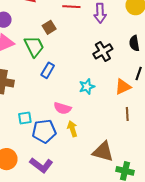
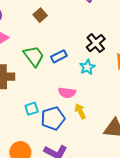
green trapezoid: (34, 46) -> (34, 56), moved
black cross: (103, 51) -> (96, 43), moved
blue rectangle: (48, 70) -> (59, 56), moved, turned 42

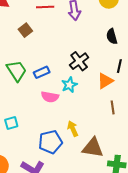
pink semicircle: (67, 93) -> (50, 97), moved
yellow arrow: (80, 111) -> (73, 129), moved
blue pentagon: (53, 118) -> (50, 142), moved

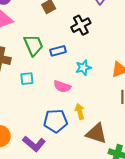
black cross: (79, 61) -> (81, 25), moved
pink semicircle: (50, 97) -> (62, 86), moved
cyan square: (11, 123) -> (27, 79), moved

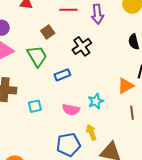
green trapezoid: (33, 45) -> (37, 56), moved
cyan star: (83, 68) -> (96, 101), moved

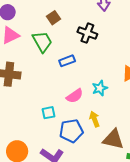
black cross: (82, 46) -> (87, 33), turned -36
cyan square: (35, 106) -> (48, 113), moved
pink semicircle: (71, 110) -> (75, 96), turned -48

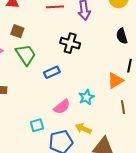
brown square: (53, 18) -> (17, 31), moved, turned -32
yellow arrow: (94, 119) -> (83, 128), turned -42

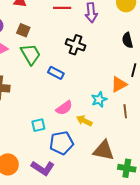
blue rectangle: (52, 72) -> (56, 73), turned 49
cyan star: (86, 97) -> (99, 99), moved
yellow arrow: (83, 128) -> (84, 121), moved

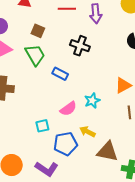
brown square: (23, 30) -> (38, 31), moved
cyan star: (99, 99) -> (92, 101), moved
yellow arrow: (84, 121) -> (87, 132), moved

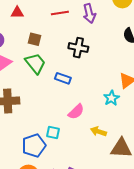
cyan star: (92, 101) -> (111, 98), moved
cyan square: (42, 126) -> (53, 132), turned 32
blue pentagon: (65, 144) -> (34, 146), moved

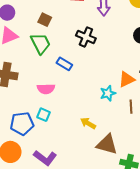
pink semicircle: (76, 112) -> (46, 89), moved, turned 30

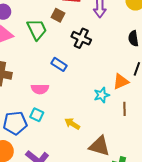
brown square: (45, 20) -> (58, 15), moved
green trapezoid: (40, 43) -> (37, 30), moved
yellow arrow: (88, 123) -> (72, 124), moved

